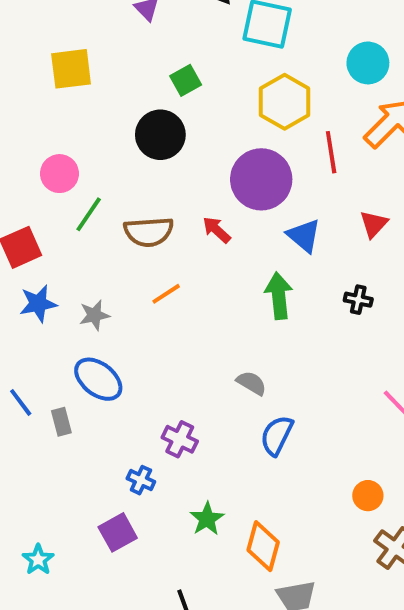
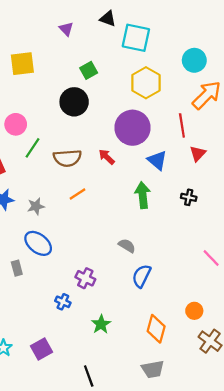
red line: (331, 152) -> (182, 125), moved
purple square: (118, 532) -> (42, 349), moved
orange diamond: (263, 546) -> (156, 329), moved

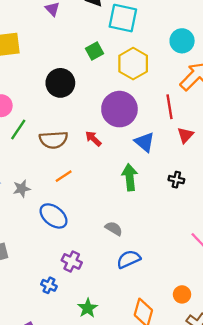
green square: (89, 70) -> (94, 51), moved
blue ellipse: (38, 243) -> (53, 216), moved
blue semicircle: (141, 276) -> (129, 259), turned 40

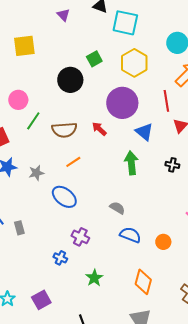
green square: (94, 51) -> (94, 59), moved
blue semicircle: (129, 259) -> (130, 235), turned 45
orange circle: (182, 294) -> (163, 242), moved

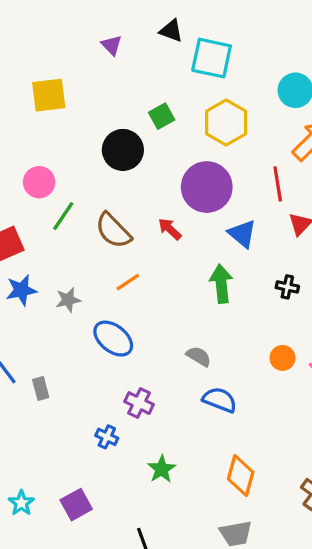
brown semicircle: (64, 130) -> (113, 231), turned 50
orange circle: (163, 242) -> (283, 358), moved

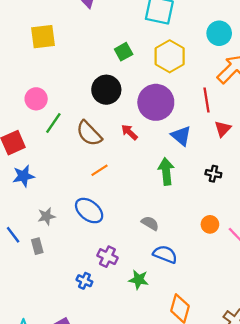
black circle: (123, 150) -> (106, 90), moved
gray star: (68, 300) -> (46, 216), moved
green star: (162, 469) -> (139, 280), moved, turned -30

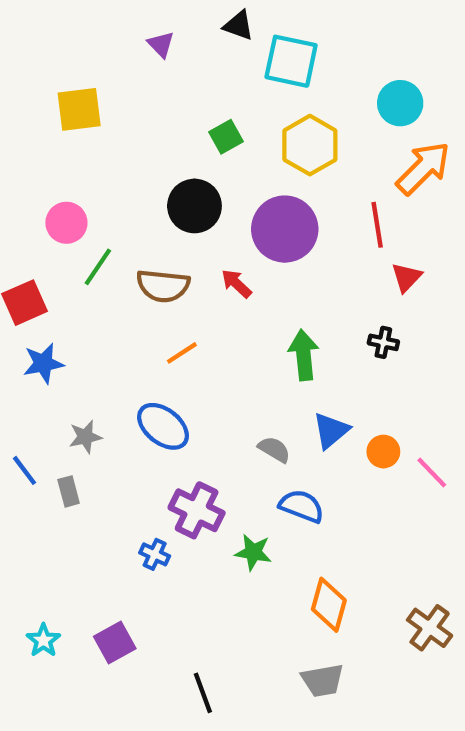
brown semicircle: (89, 133) -> (163, 286), turned -40
blue triangle: (181, 136) -> (331, 431), moved, turned 40
black cross: (213, 174) -> (383, 342), moved
purple cross: (107, 257) -> (197, 510), size x1.4

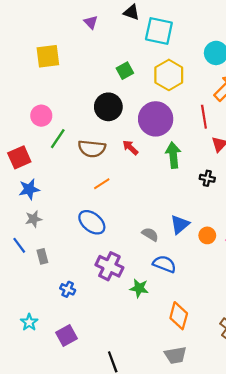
green arrow: (304, 355) -> (173, 155), moved
gray star: (85, 437) -> (34, 219), moved
blue cross: (155, 554) -> (68, 289), moved
cyan star: (43, 640) -> (29, 322), moved

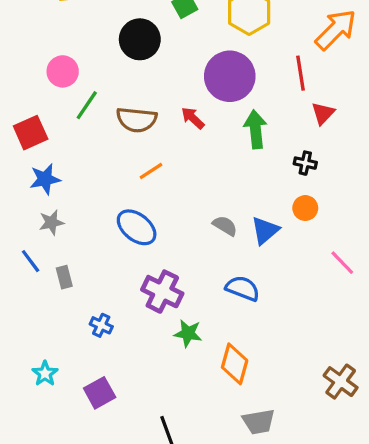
black circle: (108, 107) -> (140, 39), moved
gray semicircle: (150, 234) -> (225, 226), moved
orange circle: (207, 235) -> (305, 208), moved
green star: (139, 288) -> (188, 333), moved
orange diamond: (179, 316) -> (235, 364), moved

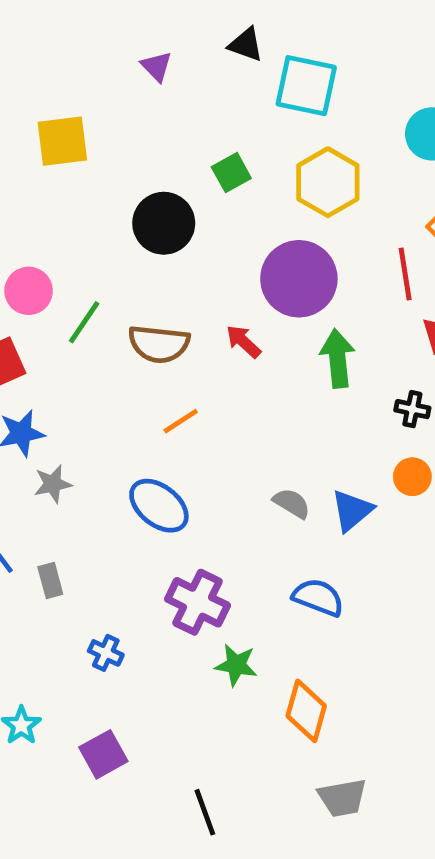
pink circle: (63, 71) -> (29, 291), moved
gray star: (51, 222) -> (53, 484), moved

